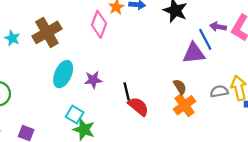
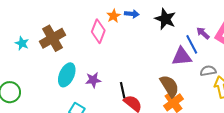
purple arrow: (218, 27) -> (203, 33), turned 32
brown semicircle: (180, 87) -> (169, 86), size x1.6
gray semicircle: (219, 91) -> (208, 71), moved

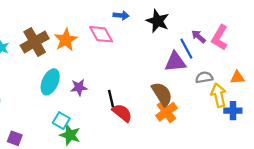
orange star: (114, 16) -> (66, 40), moved, size x1.5
pink diamond: (98, 31) -> (101, 34), moved, turned -50

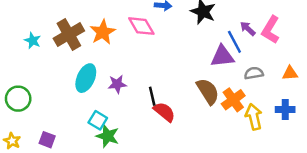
yellow arrow: (219, 95) -> (254, 117), moved
orange cross: (166, 112) -> (233, 100), moved

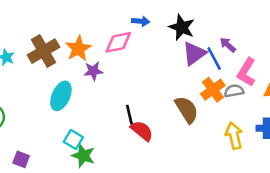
pink diamond: (141, 26) -> (118, 42), turned -72
pink L-shape: (271, 30) -> (246, 72), moved
purple triangle: (222, 56) -> (194, 54), moved, turned -30
purple star: (117, 84) -> (93, 71), moved
orange cross: (233, 100) -> (213, 90), moved

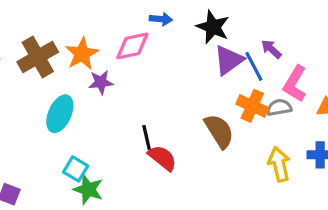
orange cross: (213, 90) -> (252, 106), turned -30

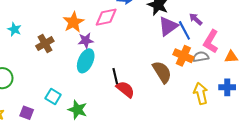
brown cross: (38, 57) -> (45, 44), moved, size x0.7
cyan ellipse: (60, 114) -> (86, 61), moved
cyan square: (76, 169) -> (53, 96), moved

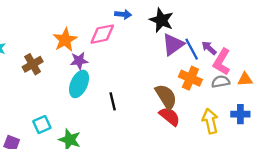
purple arrow: (196, 19) -> (209, 48), moved
gray semicircle: (201, 57) -> (221, 82), moved
red semicircle: (125, 89) -> (170, 116), moved
cyan square: (53, 96) -> (42, 125), turned 35

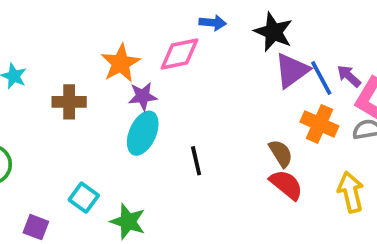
brown cross: (33, 64) -> (69, 102), turned 30
brown semicircle: (166, 97) -> (281, 153), size x0.7
cyan square: (42, 125) -> (84, 198), turned -30

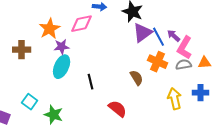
red semicircle: (286, 185) -> (118, 109), moved

